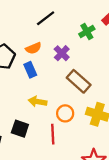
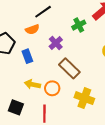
orange semicircle: (33, 48) -> (32, 29), moved
orange circle: (65, 113) -> (52, 88), moved

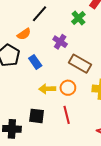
orange semicircle: (32, 29) -> (24, 34), moved

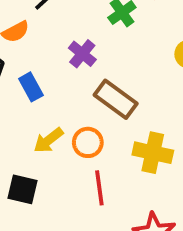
yellow arrow: (47, 89) -> (48, 140), turned -42
red line: (67, 115) -> (99, 188), moved

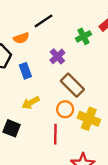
orange circle: (88, 142) -> (65, 109), moved

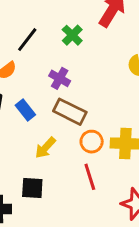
green cross: (84, 36) -> (72, 35), moved
brown rectangle: (72, 85) -> (70, 112), moved

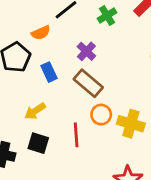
yellow arrow: (45, 148) -> (35, 111), moved
red line: (90, 177) -> (76, 135), moved

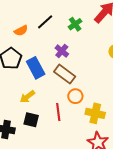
orange semicircle: (41, 33) -> (21, 31), moved
blue rectangle: (49, 72) -> (36, 68), size x1.5
yellow cross: (131, 124) -> (95, 113), moved

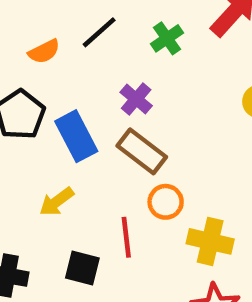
black square: (31, 120) -> (82, 268), moved

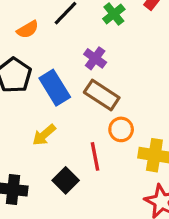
black square: (82, 268) -> (66, 180), turned 35

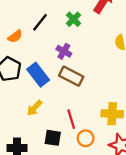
orange circle: (121, 129) -> (86, 138), moved
black square: (66, 180) -> (53, 138), turned -30

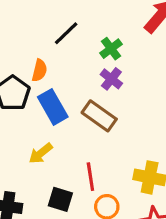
green cross: (73, 19) -> (111, 49), moved
orange semicircle: (15, 36) -> (39, 70), moved, turned -48
purple cross: (64, 51) -> (111, 79), moved

